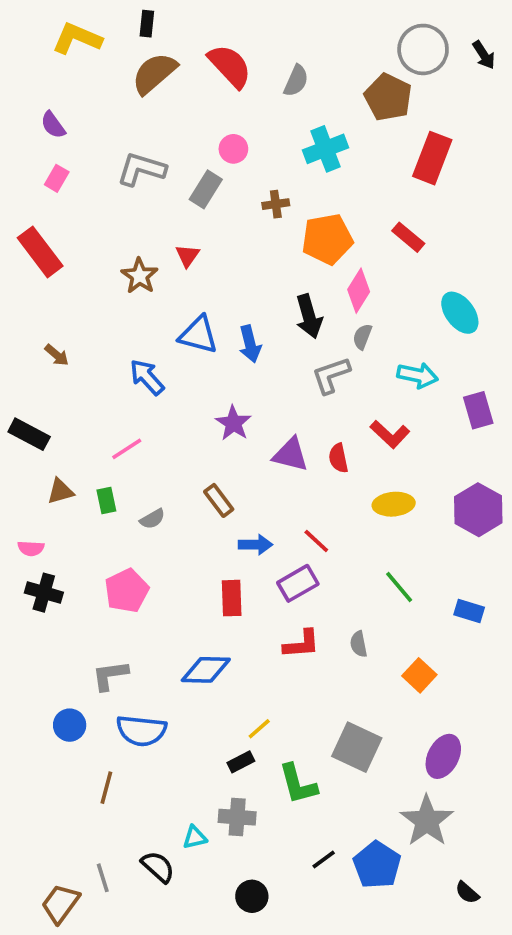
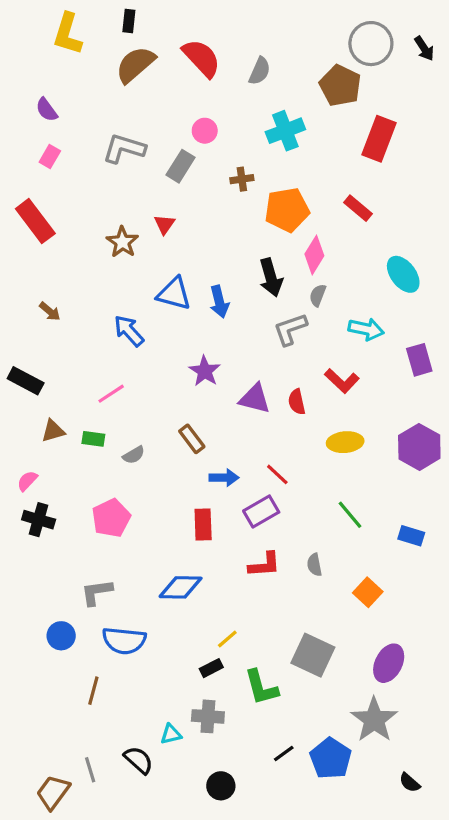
yellow L-shape: (77, 38) -> (68, 34), turned -96
green rectangle: (106, 500) -> (93, 439), turned -70
pink semicircle: (31, 548) -> (27, 481), turned 130

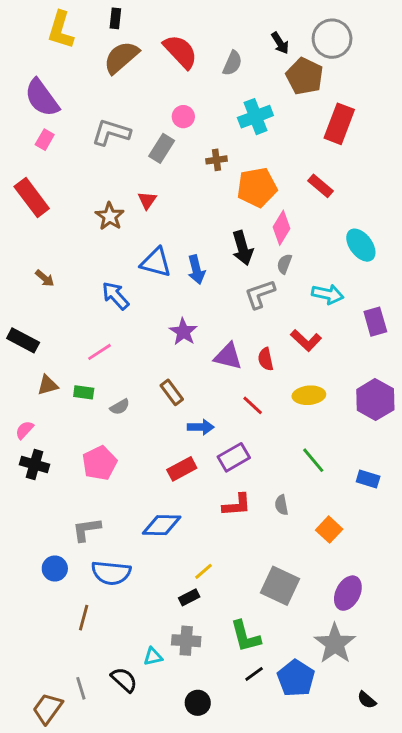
black arrow: (424, 48) -> (280, 43), moved
purple semicircle: (47, 110) -> (42, 98), size x1.8
red line: (277, 474) -> (253, 405), moved
red rectangle: (203, 524) -> (182, 469), turned 64
green L-shape: (261, 687) -> (245, 636), moved

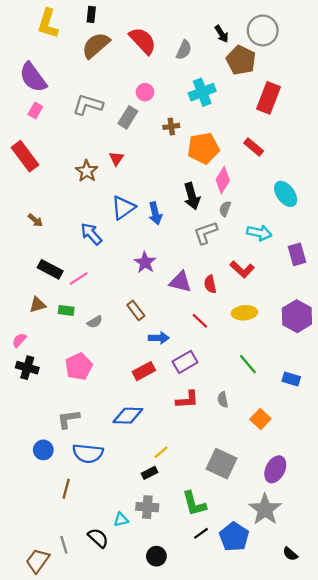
blue triangle: (156, 262) -> (123, 208), turned -50
black rectangle: (23, 340) -> (50, 269), moved

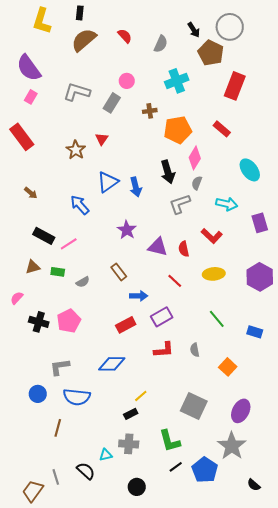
red semicircle: (143, 41) -> (125, 36), size x0.6
black cross: (27, 368) -> (39, 322), moved

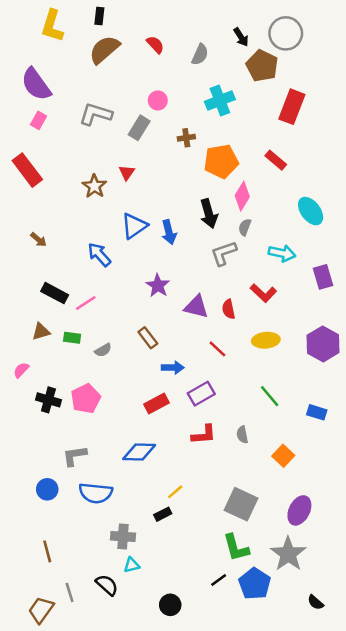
brown line: (58, 428) -> (47, 551), moved, turned -30
green L-shape: (170, 441) -> (236, 548), moved
gray cross: (129, 444) -> (123, 537), moved

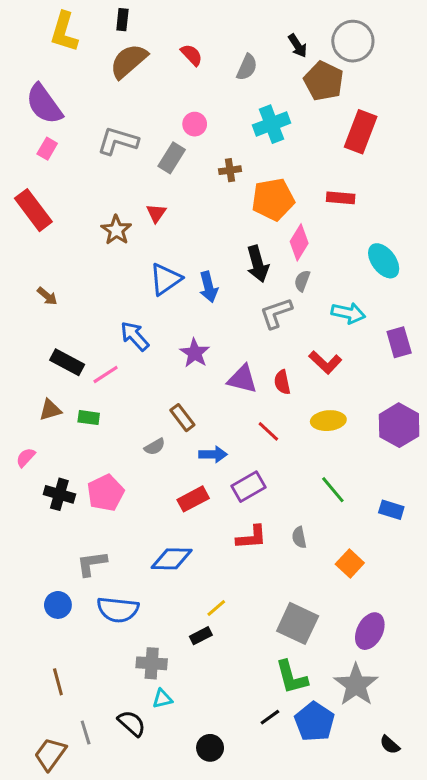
red rectangle: (276, 160) -> (341, 198), turned -35
blue arrow: (99, 255) -> (135, 336), moved
gray semicircle: (103, 350) -> (155, 447), moved

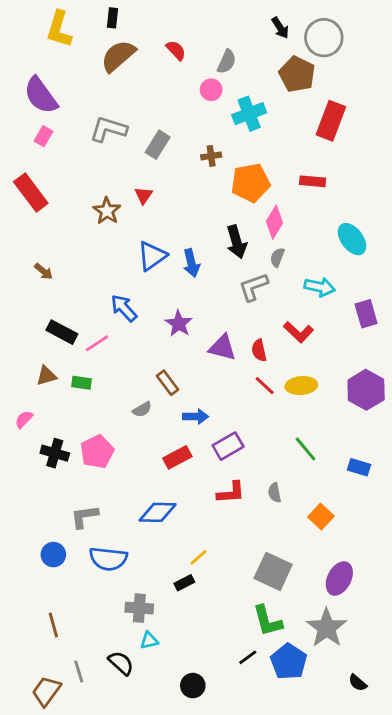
black arrow: (298, 46) -> (280, 28), moved
pink circle: (195, 124) -> (211, 90), moved
red line: (268, 431) -> (265, 386), moved

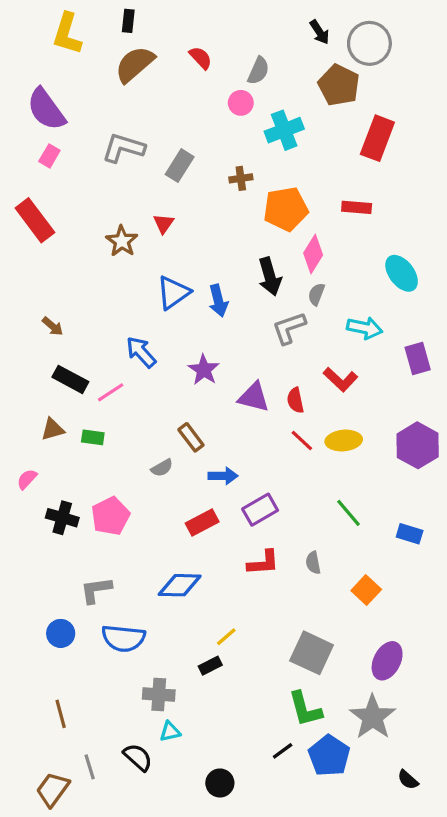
brown arrow: (44, 271) -> (53, 326), moved

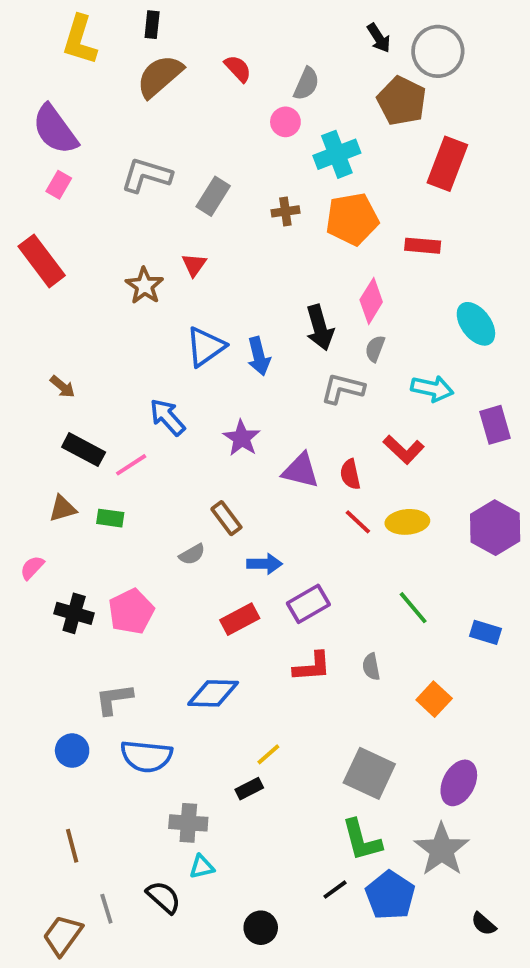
orange pentagon: (286, 209) -> (352, 219), moved
gray L-shape: (289, 328) -> (343, 389), turned 33

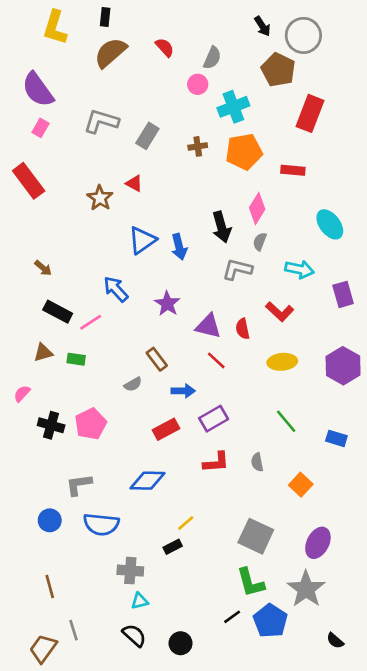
red triangle: (194, 265) -> (134, 183), turned -36
red line: (358, 522) -> (216, 360), moved
black semicircle: (164, 897) -> (134, 635), moved

